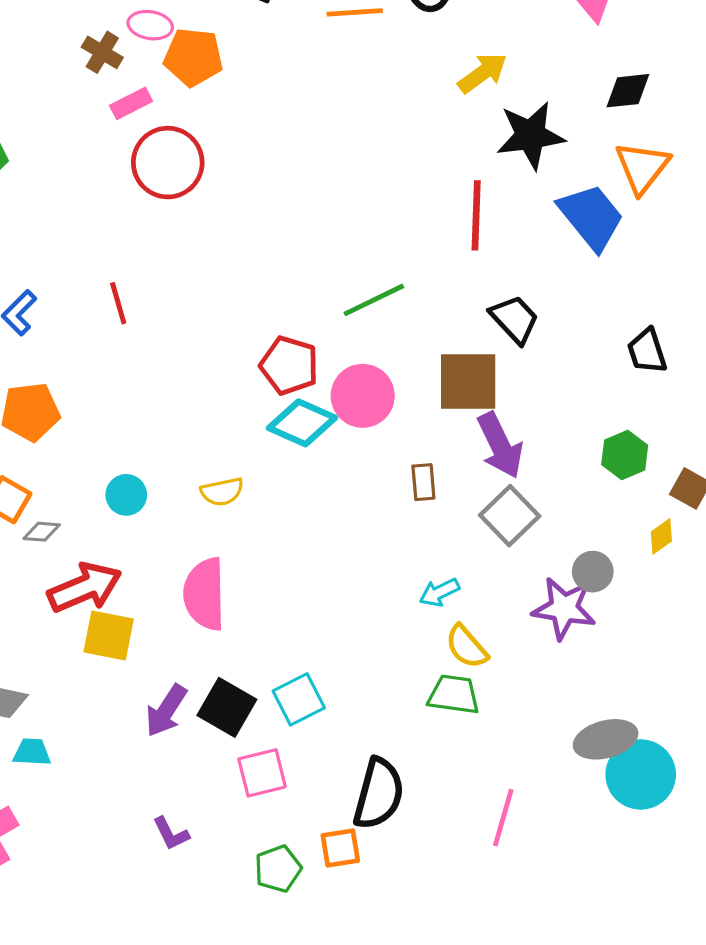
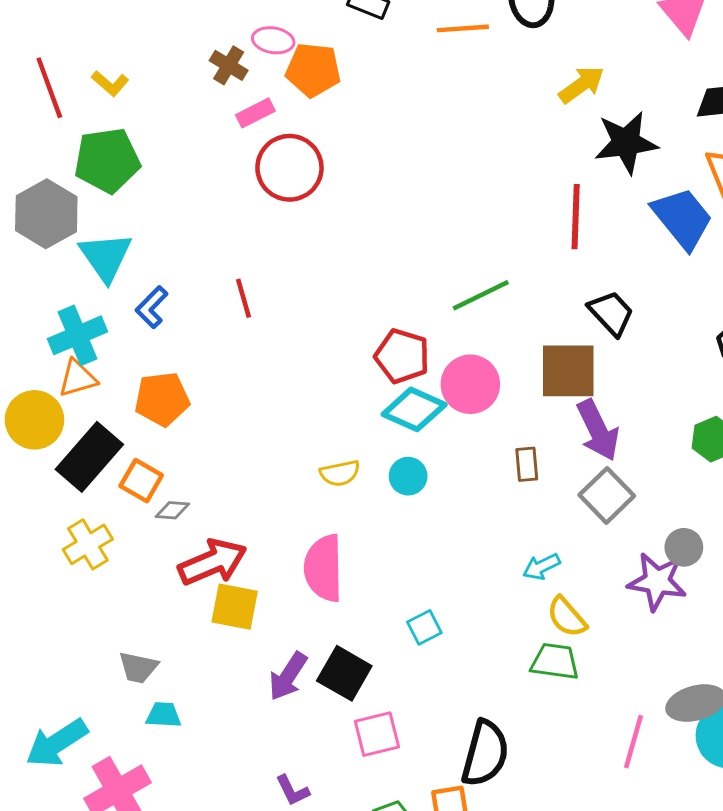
cyan circle: (126, 495) -> (408, 476), moved
cyan square: (299, 699) -> (424, 627), moved, size x0.7
pink line: (503, 818) -> (633, 742), moved

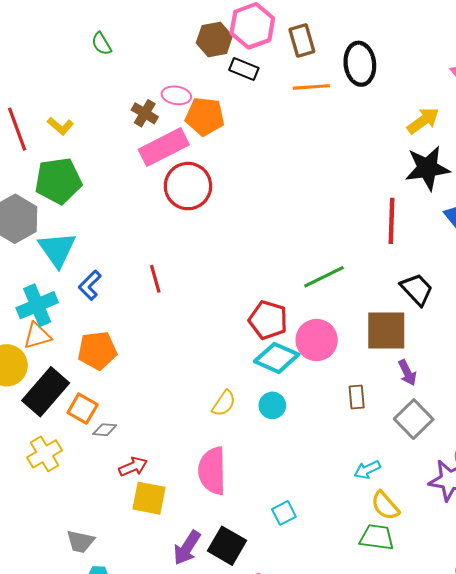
yellow arrow: (582, 85) -> (423, 121), moved
pink rectangle: (255, 113) -> (164, 147), size x1.8
purple arrow: (598, 430) -> (407, 373), size x0.6
yellow semicircle: (340, 473) -> (224, 403), turned -44
red arrow: (212, 562) -> (133, 467), size x0.6

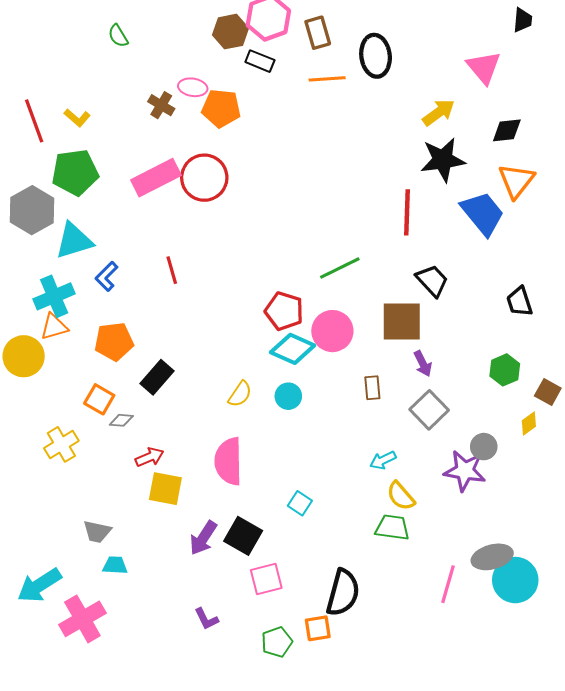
pink rectangle: (164, 147) -> (156, 178), moved
cyan triangle: (57, 249) -> (74, 241), turned 48
black rectangle: (46, 392) -> (157, 377), moved, size x0.7
cyan square: (284, 513) -> (300, 503), turned -30

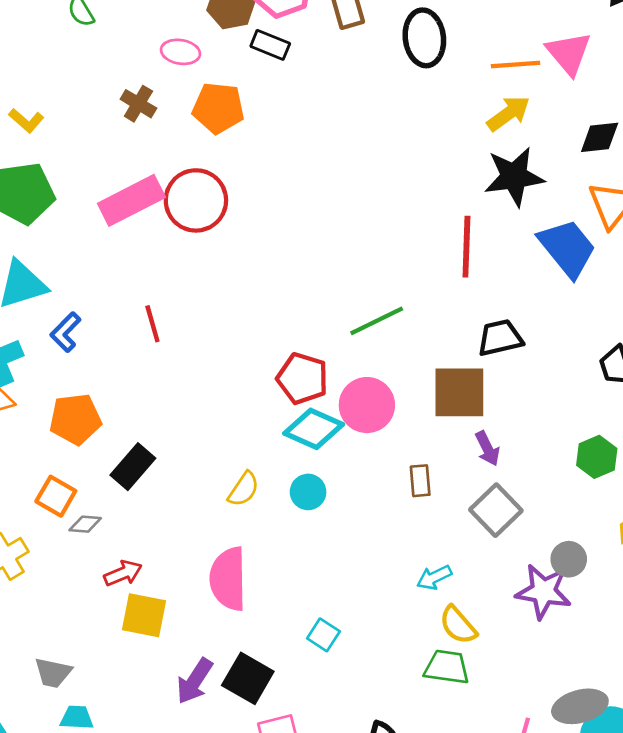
orange line: (327, 79) -> (515, 64), moved
pink ellipse: (193, 87) -> (181, 52), moved
black trapezoid: (432, 281) -> (500, 338), turned -60

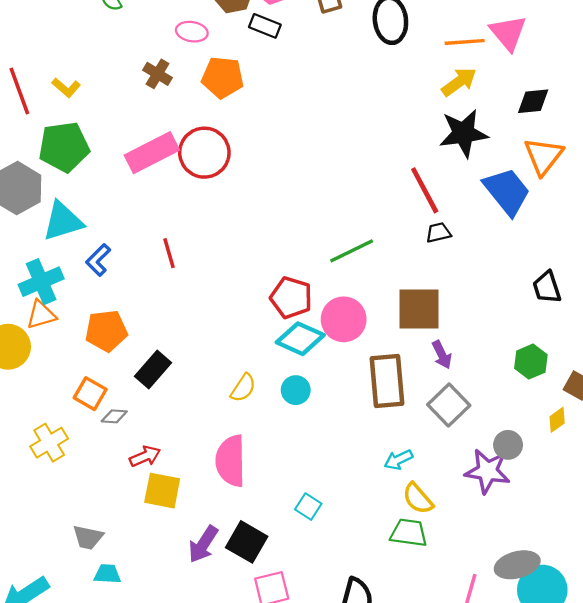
red line: (466, 247) -> (425, 190), turned -30
black trapezoid: (500, 338) -> (438, 233), moved, size x0.7
brown rectangle: (420, 481) -> (387, 381), size x2.0

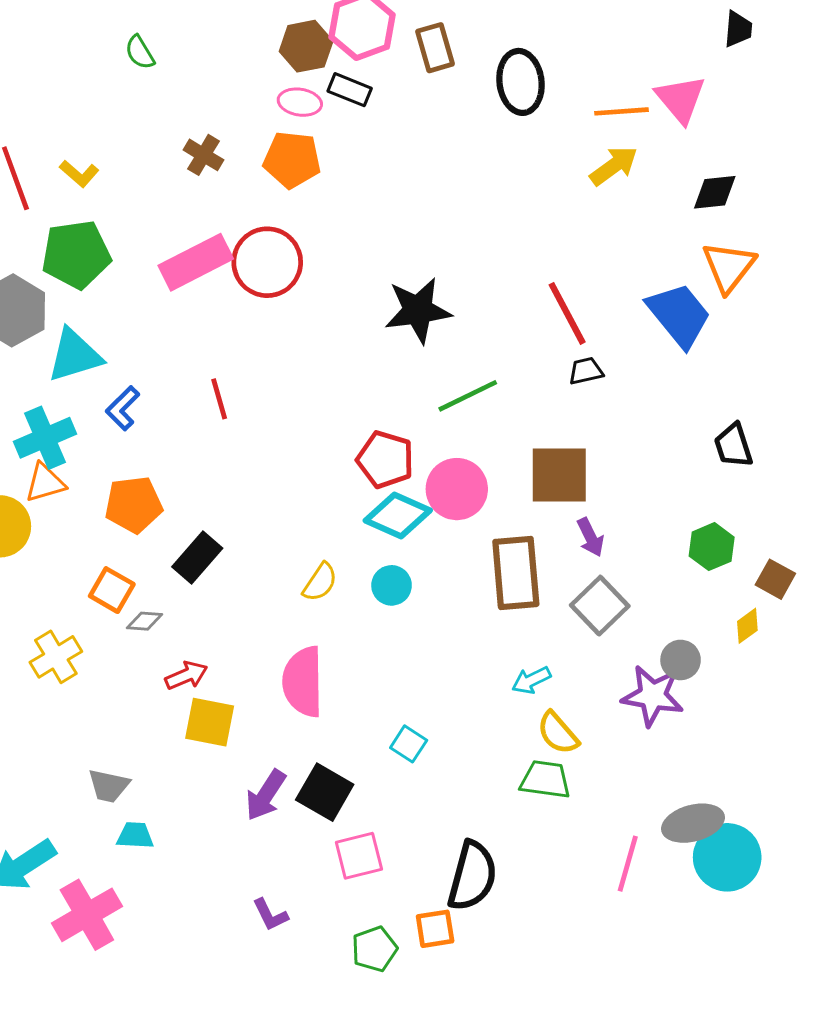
pink ellipse: (192, 32) -> (300, 102), moved
black star: (464, 133) -> (418, 310), moved

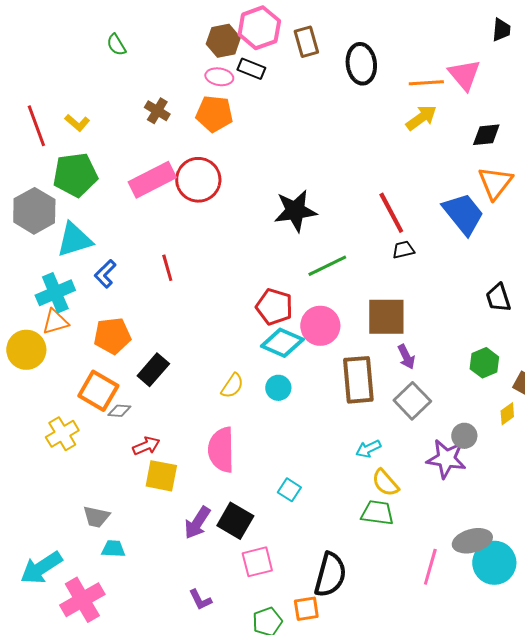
orange square: (112, 590) -> (98, 391), size x1.4

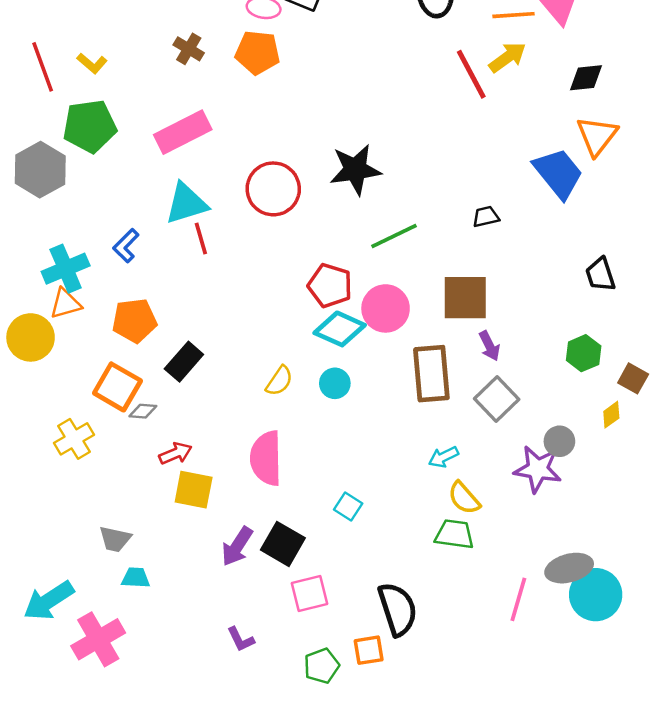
red circle: (198, 180) -> (273, 189), moved
red line: (391, 213) -> (471, 74), moved
cyan triangle: (74, 240) -> (186, 203), moved
black semicircle: (330, 575) -> (398, 609), turned -33

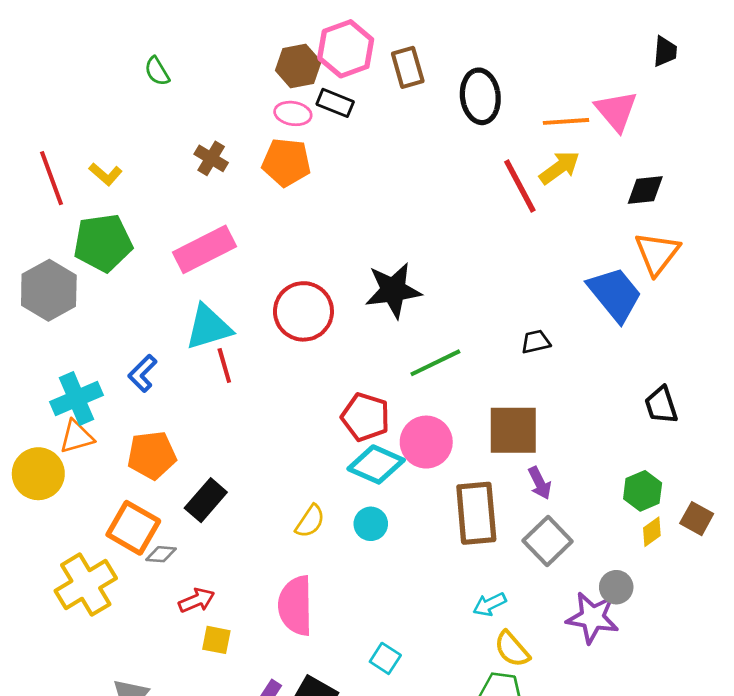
yellow diamond: (611, 415) -> (652, 532), moved
yellow cross: (74, 439) -> (86, 585), size x1.4
yellow square: (194, 490) -> (216, 640), size x0.7

